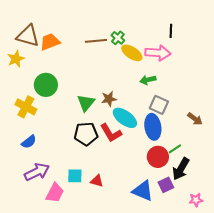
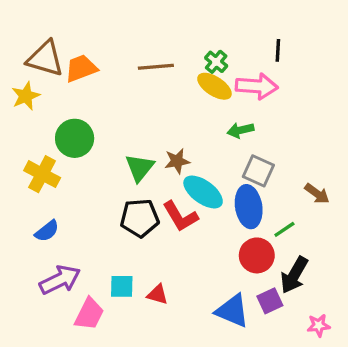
green cross: (118, 38) -> (216, 62), moved
green line: (175, 149) -> (284, 229), moved

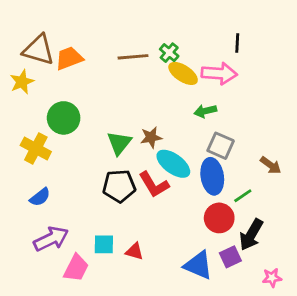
green cross: (216, 62) -> (169, 53), moved

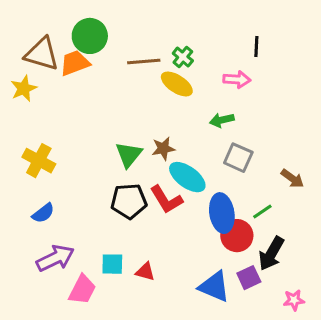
yellow ellipse: (183, 73) -> (177, 84), moved
pink arrow: (219, 73) -> (237, 79), size x0.7
green circle: (64, 118) -> (90, 36), moved
blue ellipse: (212, 176) -> (222, 213), moved

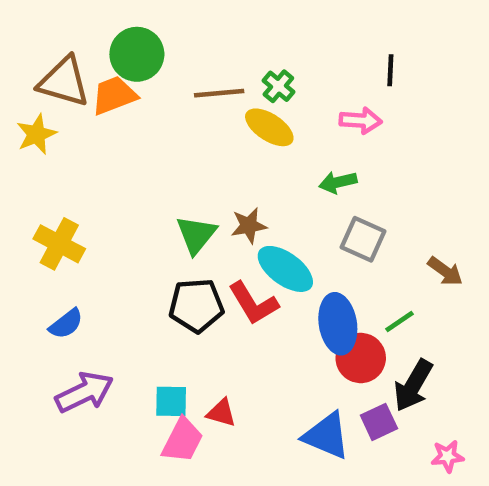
pink trapezoid: (82, 290) -> (183, 440), moved

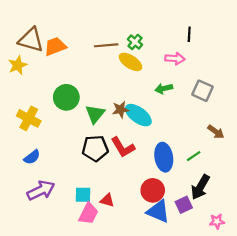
green circle: (137, 54) -> (66, 97), moved
gray square: (363, 239) -> (203, 91), moved
cyan ellipse: (285, 269) -> (138, 115), moved
red circle: (361, 358) -> (153, 190), moved

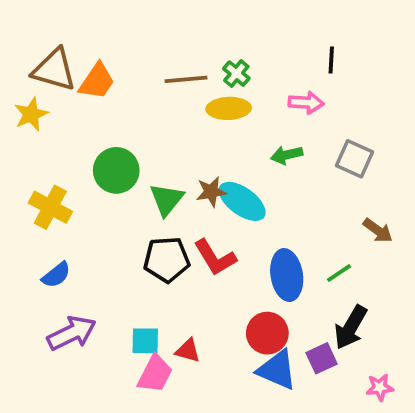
orange trapezoid: (55, 46) -> (97, 81), turned 145
yellow ellipse: (131, 62) -> (229, 108), turned -35

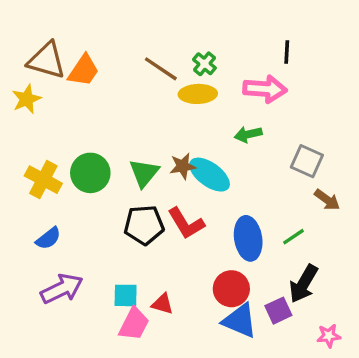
brown line: (186, 79) -> (161, 69), turned 39
pink arrow: (306, 103) -> (265, 89), size x1.4
gray square: (354, 159) -> (307, 161), moved
green circle: (116, 170) -> (90, 173), moved

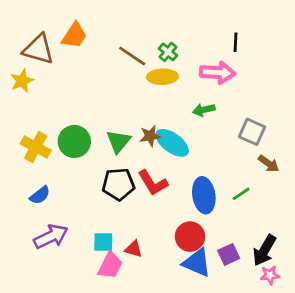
orange trapezoid: (84, 70) -> (74, 35), moved
black arrow: (304, 284) -> (264, 250), moved

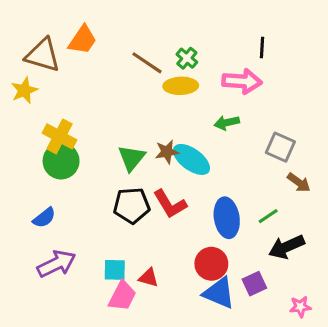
green circle: (74, 141) -> (61, 161), moved
yellow cross: (36, 147) -> (60, 136), moved
black arrow: (264, 250) -> (287, 247), moved, turned 36

